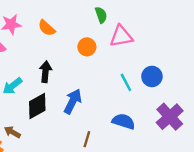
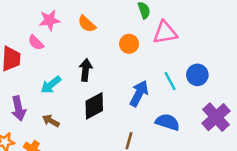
blue arrow: (73, 101) -> (139, 93), moved
black diamond: (37, 106) -> (94, 106), moved
brown arrow: (12, 132) -> (51, 121), moved

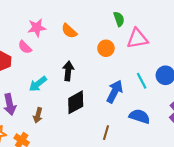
brown arrow: (51, 121) -> (38, 115), turned -104

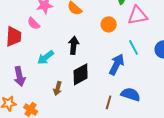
cyan line: (142, 81) -> (134, 47), moved
brown arrow: (38, 115) -> (58, 88), moved
blue semicircle: (139, 116) -> (131, 94), moved

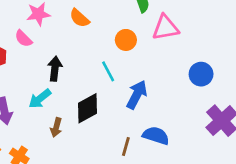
black arrow: (74, 45) -> (55, 69), moved
cyan line: (134, 47) -> (108, 71), moved
cyan arrow: (46, 57) -> (40, 99), moved

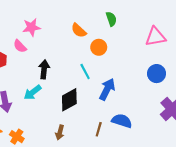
orange semicircle: (79, 18) -> (79, 30), moved
pink triangle: (165, 28) -> (155, 37), moved
brown arrow: (56, 127) -> (60, 132), moved

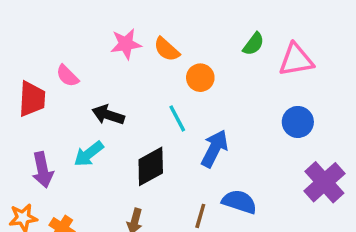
green semicircle: (111, 19) -> (254, 44), moved, turned 56
pink star: (31, 27) -> (126, 44), moved
black arrow: (44, 69) -> (108, 115), turned -78

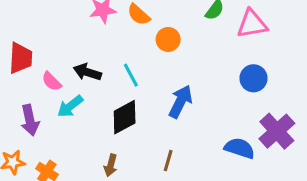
pink semicircle: (67, 76) -> (52, 81), moved
cyan line: (177, 118) -> (131, 75), moved
blue semicircle: (239, 202) -> (240, 148), moved

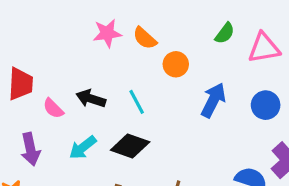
blue arrow: (181, 102) -> (213, 100), moved
cyan arrow: (70, 106) -> (83, 148), moved
black diamond: (125, 117) -> (130, 146), turned 48

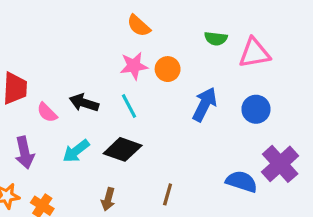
pink star: (107, 33) -> (134, 66), moved
green semicircle: (225, 33) -> (216, 39), turned 60
orange semicircle: (145, 38) -> (139, 26), moved

